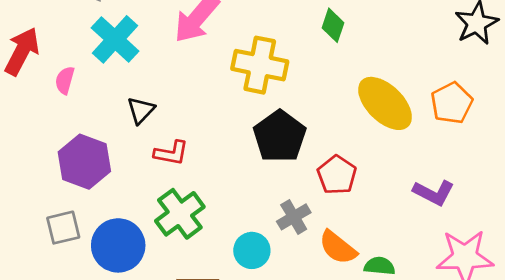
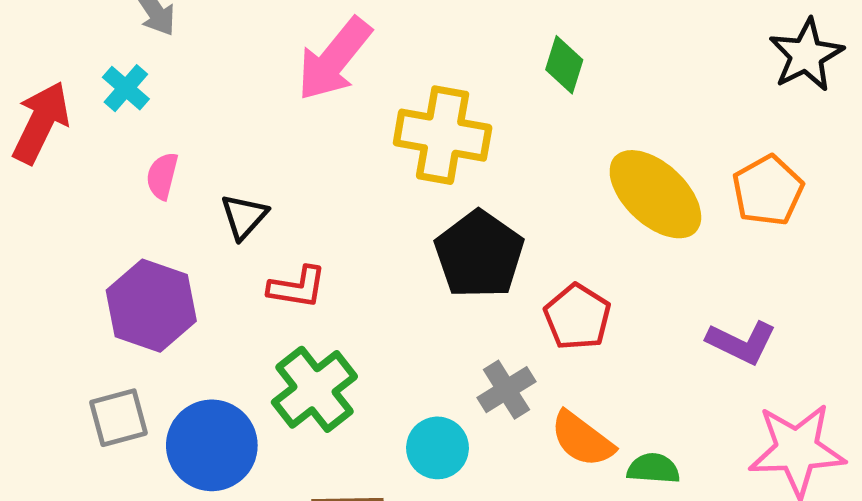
cyan cross: (115, 39) -> (126, 88), moved, size x0.6
pink semicircle: (65, 80) -> (162, 176), moved

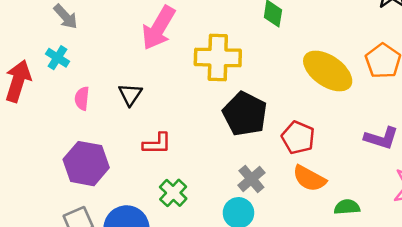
black triangle: (244, 217) -> (130, 94), moved
green cross: (314, 389) -> (173, 193), size x0.7
gray cross: (506, 390) -> (251, 179), moved
orange semicircle: (582, 439) -> (309, 178), moved

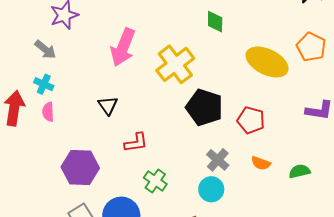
yellow cross: (218, 57) -> (175, 64), turned -30
pink semicircle: (82, 98) -> (48, 112), moved
orange semicircle: (309, 178) -> (261, 163), moved, size x0.7

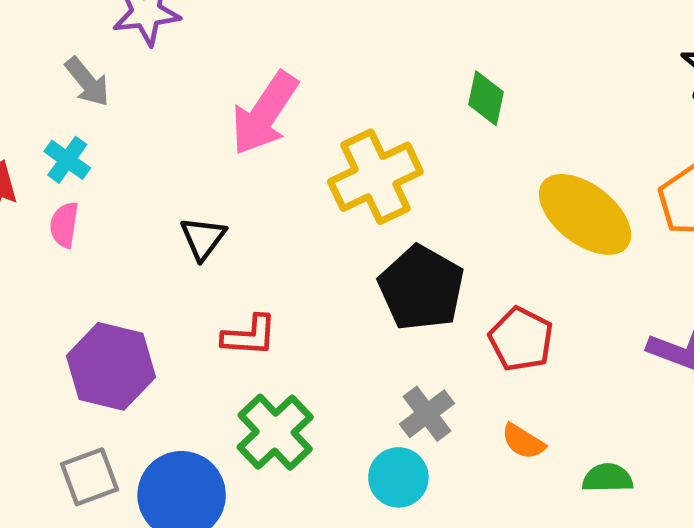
green cross: (155, 181) -> (275, 432), size x1.4

